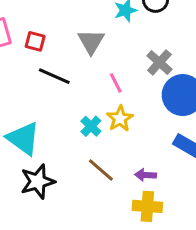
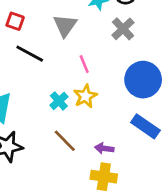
gray cross: (159, 62) -> (123, 29), moved

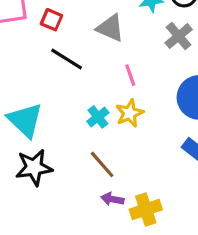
gray triangle: (65, 25) -> (110, 28), turned -45
purple arrow: (104, 148) -> (112, 199), moved
yellow cross: (104, 177) -> (146, 209), turned -30

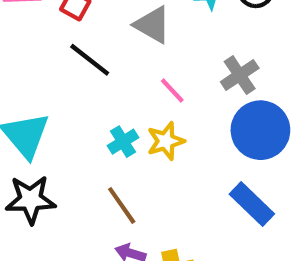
gray cross: (179, 36) -> (240, 75), moved
pink line: (130, 75) -> (172, 90), turned -30

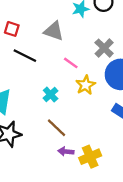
yellow star: (166, 141) -> (86, 85), moved

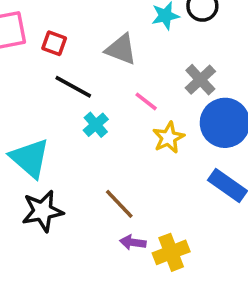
cyan cross: (51, 95) -> (96, 125), moved

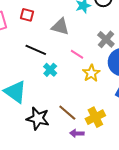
red square: (54, 43) -> (27, 15), moved
black star: (43, 211) -> (38, 118), moved, turned 30
yellow cross: (171, 252) -> (95, 117), moved

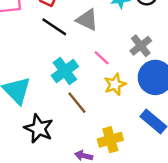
black line: (36, 50) -> (54, 27), moved
cyan cross: (50, 70) -> (65, 71), size x1.5
brown line: (67, 113) -> (77, 103), moved

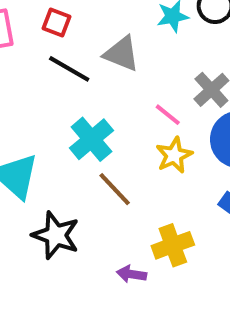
pink line: (102, 58) -> (168, 115), moved

